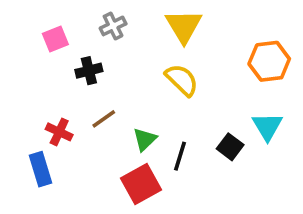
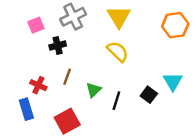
gray cross: (113, 26) -> (73, 17), size x1.5
orange hexagon: (269, 61) -> (175, 25), moved
brown line: (104, 119) -> (67, 77), turned -35
red square: (141, 184) -> (67, 121), moved

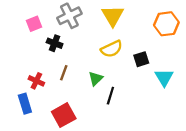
black cross: (58, 46) -> (55, 43), turned 35
yellow semicircle: (118, 52) -> (112, 49), turned 110
green triangle: (94, 90) -> (96, 79), moved
black square: (149, 95) -> (141, 59), moved, turned 35

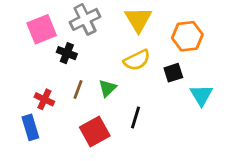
pink square: (34, 24) -> (42, 29), size x1.5
orange hexagon: (166, 24) -> (187, 36), moved
green triangle: (96, 79) -> (107, 88), moved
red square: (64, 115) -> (95, 132), moved

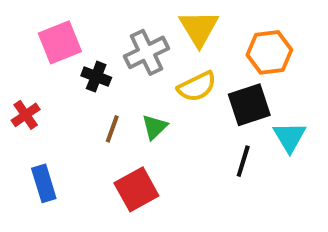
gray cross: (85, 19) -> (147, 52), moved
black square: (173, 73) -> (249, 105), size x1.5
red cross: (44, 99) -> (26, 115), moved, turned 30
black line: (135, 118) -> (243, 161), moved

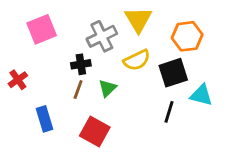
black cross: (96, 77) -> (81, 64), moved, turned -30
cyan triangle: (290, 137) -> (201, 95), turned -45
blue rectangle: (44, 183) -> (44, 119), moved
red square: (136, 189) -> (95, 131), turned -32

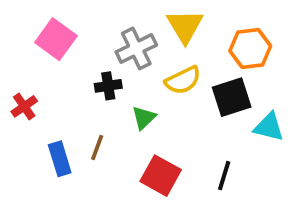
pink square: (42, 29) -> (56, 39), turned -32
brown line: (78, 89) -> (97, 148), moved
black line: (169, 112) -> (224, 176), moved
red square: (95, 131) -> (161, 176), moved

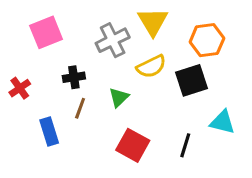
pink square: (56, 39) -> (46, 32), turned 32
black cross: (108, 86) -> (74, 77), moved
cyan triangle: (269, 127) -> (222, 122), moved
brown line: (97, 148) -> (80, 108), moved

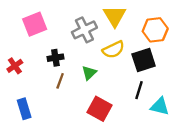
cyan triangle: (222, 122) -> (160, 106), moved
blue rectangle: (49, 131) -> (24, 109), moved
black line: (185, 145) -> (139, 90), moved

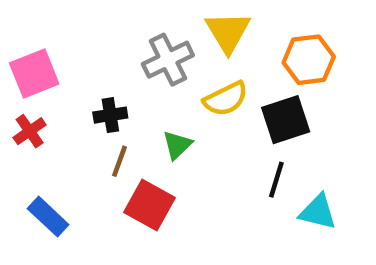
pink square: (35, 24) -> (34, 73), moved
blue rectangle: (24, 109) -> (48, 217), turned -30
red square: (100, 109) -> (150, 205), moved

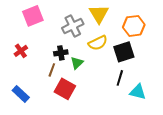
pink square: (34, 73) -> (33, 16), moved
black cross: (110, 115) -> (61, 53), moved
red cross: (30, 131) -> (21, 51), moved

